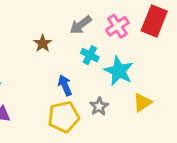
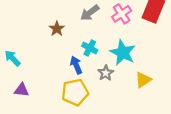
cyan cross: (90, 55) -> (90, 48), moved
gray star: (99, 106) -> (106, 73), moved

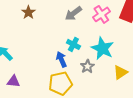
brown star: (57, 29) -> (28, 12), moved

